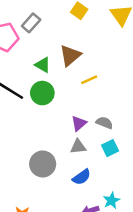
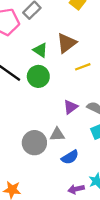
gray triangle: (78, 147) -> (57, 134), moved

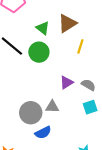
yellow line: (83, 67) -> (80, 46), turned -56
blue semicircle: (70, 157) -> (43, 133), moved

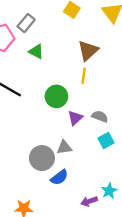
brown triangle: (67, 23) -> (88, 51), moved
green triangle: (43, 28) -> (36, 51), moved
green circle: (39, 52) -> (56, 96), moved

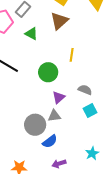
brown triangle: (88, 51) -> (59, 21), moved
purple triangle: (75, 118) -> (59, 97), moved
purple arrow: (89, 201) -> (59, 164), moved

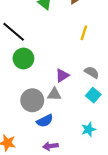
green circle: (48, 72) -> (23, 59), moved
cyan square: (90, 110) -> (93, 95), turned -32
cyan star: (92, 153) -> (88, 129), moved

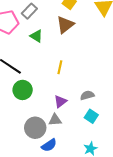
yellow line: (84, 33) -> (60, 67), moved
gray semicircle: (92, 72) -> (87, 95), turned -40

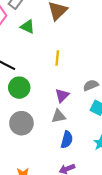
gray circle: (35, 128) -> (21, 123), moved
blue semicircle: (49, 145) -> (67, 140), moved, turned -35

